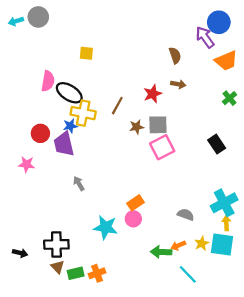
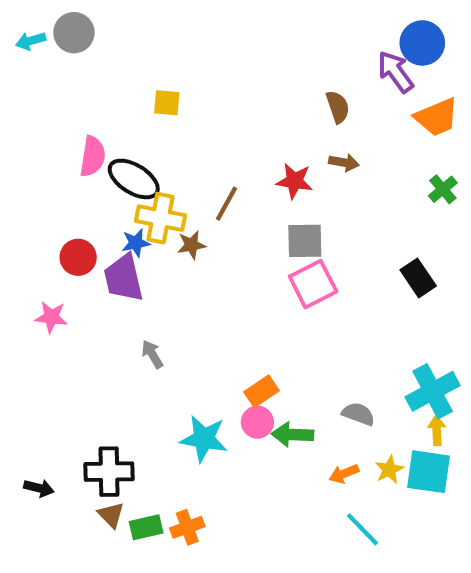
red star: (153, 94) -> (294, 181), turned 30
brown star: (137, 127) -> (191, 245), moved
green arrow: (161, 252) -> (292, 435), moved

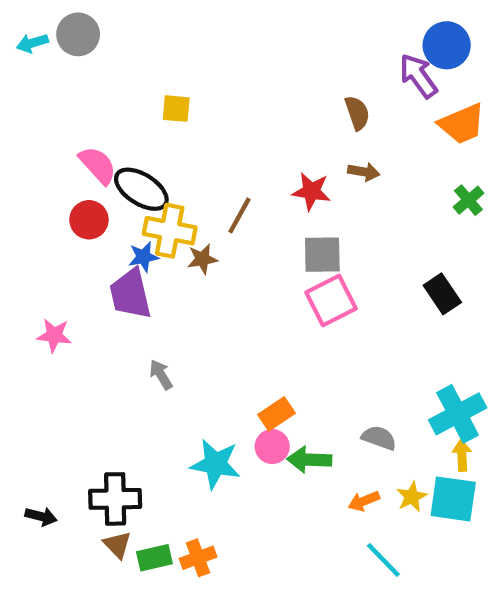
pink semicircle: (93, 156) -> (98, 165), turned -51
red circle: (78, 257) -> (89, 220), moved

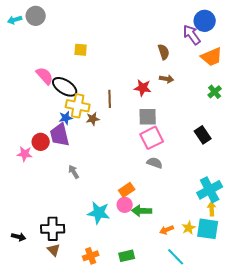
brown line: (239, 215) -> (110, 99), turned -30
red circle: (89, 220) -> (41, 142), moved
gray semicircle: (379, 438) -> (155, 163), moved
green rectangle: (154, 558) -> (127, 256), moved

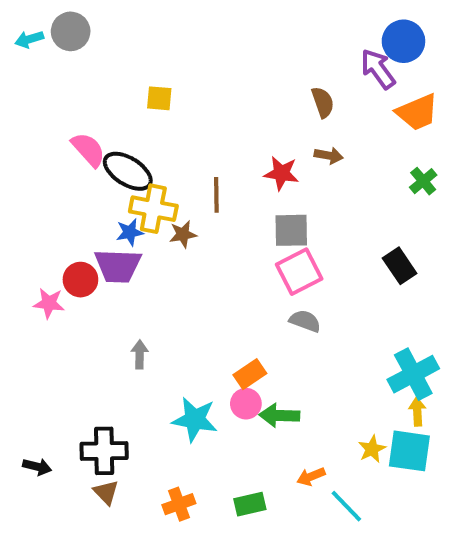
purple trapezoid: (60, 135) -> (118, 266), turned -75
gray arrow: (74, 172) -> (140, 354), moved, turned 32
orange arrow: (167, 230) -> (311, 477), moved

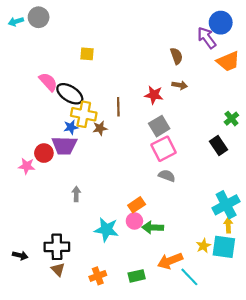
green cross: (423, 181) -> (231, 119), moved
gray square: (291, 230) -> (159, 126), turned -30
orange arrow: (311, 477) -> (170, 261), size x1.6

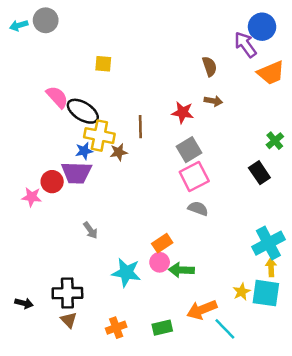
gray arrow: (76, 194) -> (90, 230), turned 144

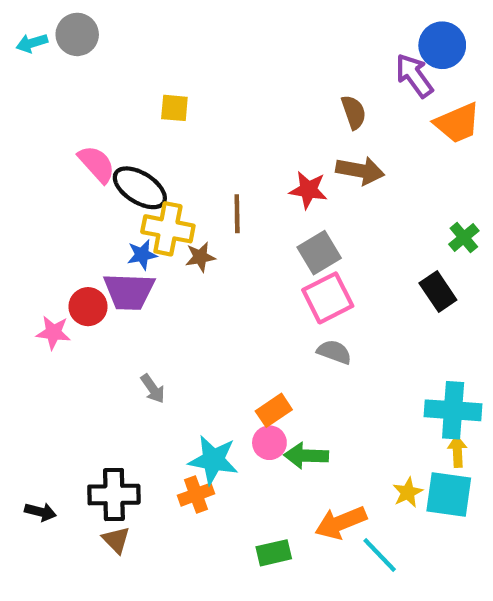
brown arrow: (213, 101) -> (360, 171), size x1.5
cyan cross: (268, 243) -> (453, 410), turned 32
orange cross: (116, 328) -> (196, 495), moved

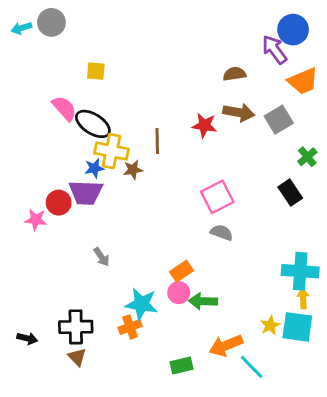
yellow square: (174, 108) -> (96, 71), moved
brown semicircle: (354, 112) -> (234, 74), turned -80
gray square: (319, 253) -> (279, 120), moved

